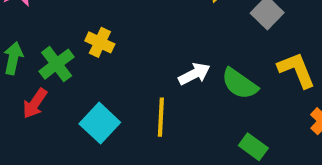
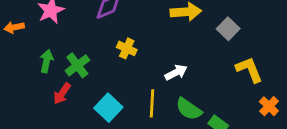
yellow cross: (100, 42) -> (127, 48), moved
green semicircle: (240, 84) -> (189, 109), moved

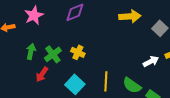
yellow cross: (127, 48) -> (78, 52), moved
white arrow: (176, 72) -> (151, 61), moved

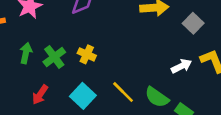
red arrow: (42, 74) -> (40, 95), moved
yellow line: (106, 81) -> (123, 92), turned -48

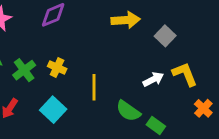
yellow line: (123, 92) -> (94, 87), moved, turned 45

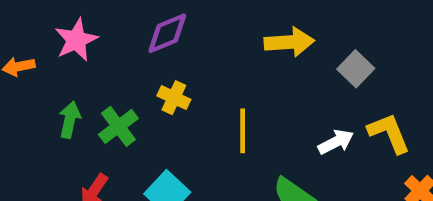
yellow cross: (57, 67) -> (174, 98), moved
yellow line: (94, 87) -> (243, 131), moved

